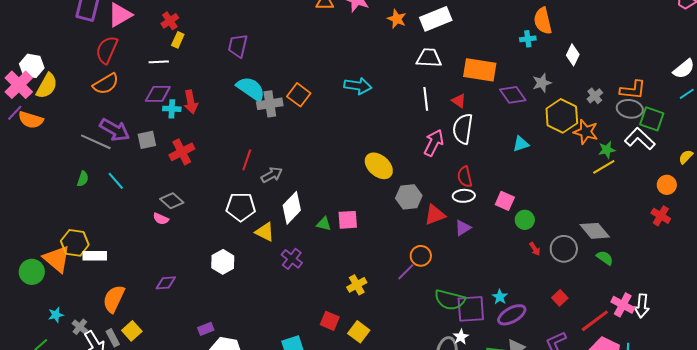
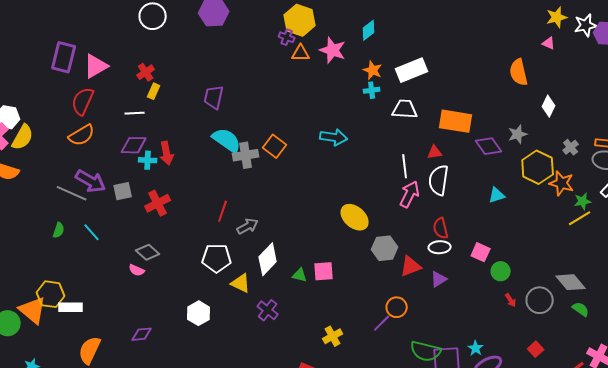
cyan cross: (528, 39) -> (372, 90), moved
white line: (426, 99) -> (405, 166), moved
red triangle: (459, 101) -> (435, 152), turned -42

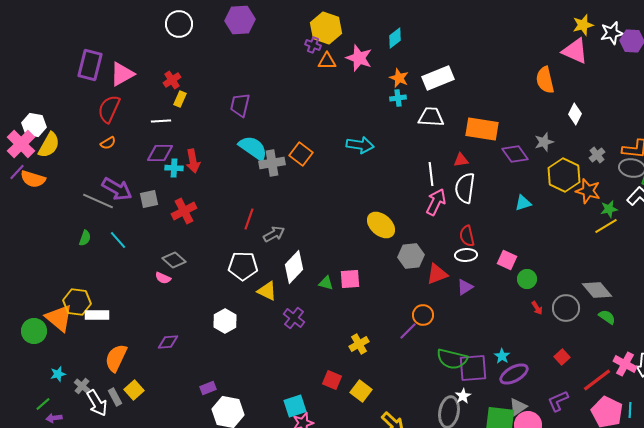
pink triangle: (549, 43) -> (575, 51), size x2.0
orange semicircle: (82, 135) -> (108, 143), size x0.6

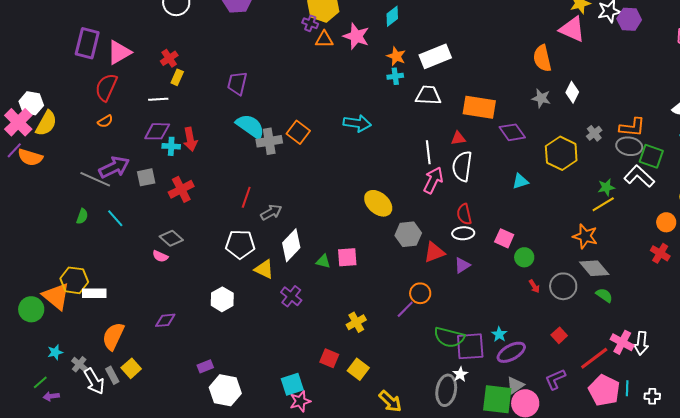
gray star: (544, 142) -> (541, 98), moved, turned 30
purple arrow: (117, 189) -> (114, 167), turned -56
orange star: (588, 191) -> (585, 236), moved

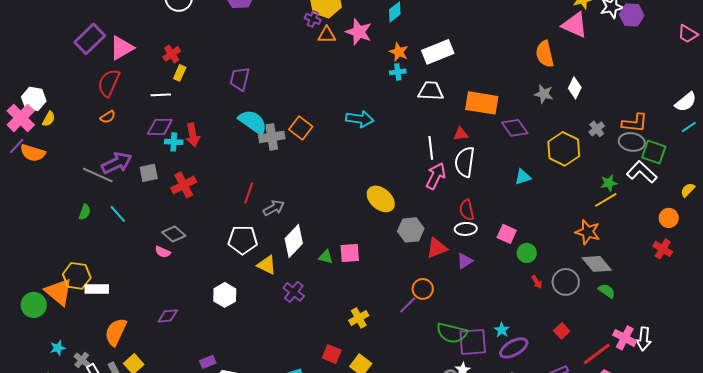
purple rectangle: (87, 43) -> (90, 39), turned 32
yellow semicircle: (46, 123) -> (49, 119), size x0.6

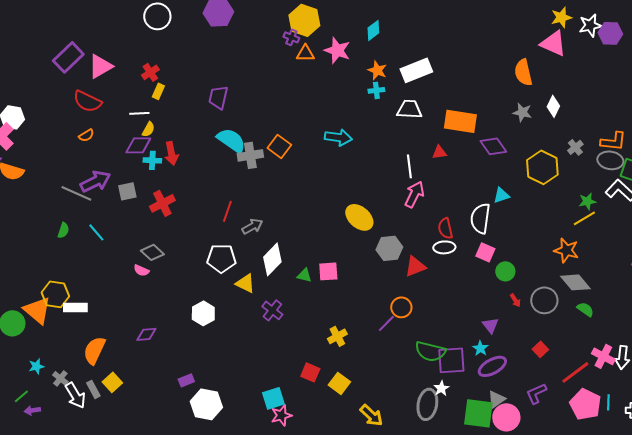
red semicircle: (109, 83) -> (87, 101), turned -88
yellow semicircle: (49, 119) -> (148, 129), moved
white semicircle: (465, 162) -> (480, 218), moved
purple triangle: (465, 261) -> (490, 325), moved, turned -36

